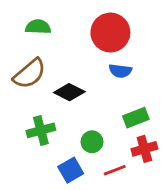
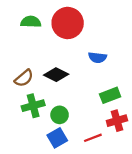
red circle: (110, 33) -> (68, 23), moved
brown semicircle: (30, 74) -> (24, 78), moved, size x0.7
green circle: (92, 142) -> (60, 115), moved

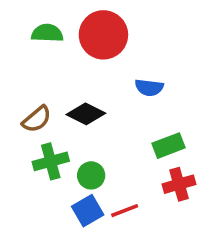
red line: (93, 138) -> (125, 211), moved

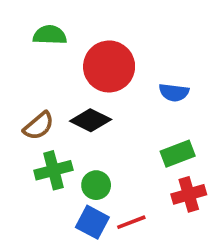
red circle: (103, 35) -> (109, 66), moved
blue semicircle: (149, 88) -> (174, 92), moved
blue square: (88, 211) -> (92, 222), turned -32

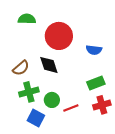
black diamond: (91, 120) -> (49, 65), turned 45
blue square: (92, 222) -> (36, 118), moved
red line: (131, 222) -> (71, 108), moved

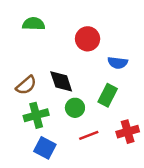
red circle: (59, 36) -> (88, 39), moved, size x0.7
green rectangle: (96, 83) -> (108, 95), moved, turned -42
green circle: (52, 100) -> (75, 108), moved

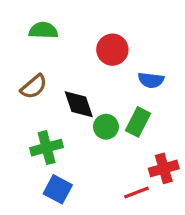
brown semicircle: (26, 85) -> (34, 87), moved
green circle: (75, 108) -> (106, 127), moved
red line: (89, 135) -> (136, 193), moved

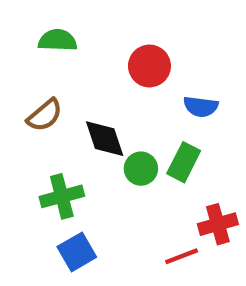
blue square: (58, 189) -> (77, 252), turned 32

